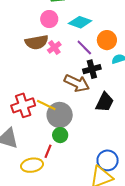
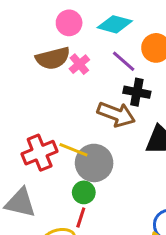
black cross: (92, 69) -> (137, 92), turned 30
green circle: (60, 135) -> (84, 192), moved

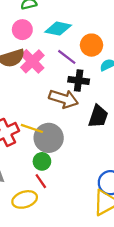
pink cross: (79, 64) -> (32, 61), size x1.5
red line: (81, 218) -> (41, 181), turned -49

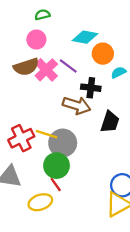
cyan diamond: (58, 29) -> (85, 37), moved
purple line: (67, 57) -> (68, 66), moved
green circle: (42, 161) -> (57, 166), size x1.5

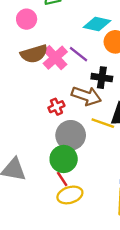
pink circle: (36, 40) -> (27, 19), moved
yellow line: (46, 134) -> (103, 123), moved
red cross: (21, 138) -> (56, 107), moved, size x0.6
yellow ellipse: (40, 202) -> (70, 195), moved

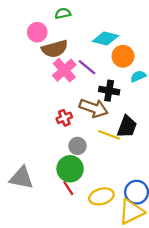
brown semicircle: (34, 54) -> (55, 49), moved
gray circle: (71, 135) -> (77, 146), size x0.6
yellow ellipse: (70, 195) -> (101, 196), moved

